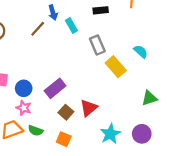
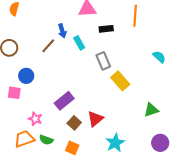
cyan semicircle: (141, 51) -> (159, 57), moved
blue circle: (24, 88) -> (26, 76), moved
purple circle: (142, 134) -> (160, 143), moved

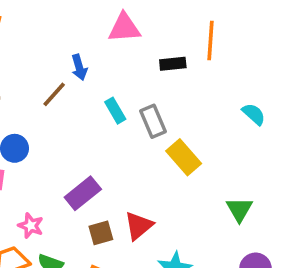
black rectangle: (106, 29) -> (173, 64), moved
cyan rectangle: (79, 43) -> (115, 111), moved
green triangle: (151, 110) -> (239, 209), turned -42
brown square: (74, 123) -> (101, 233), turned 32

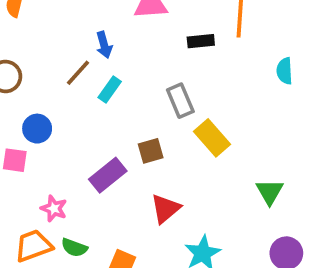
cyan rectangle: (115, 111) -> (110, 90), moved, turned 65
cyan semicircle: (254, 114) -> (284, 71), moved, turned -135
brown square: (101, 233) -> (151, 151), moved

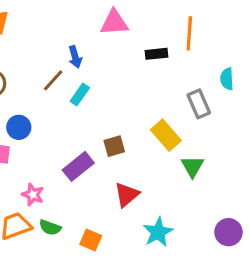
gray rectangle: (180, 101) -> (199, 104), moved
green triangle: (270, 192) -> (192, 166), moved

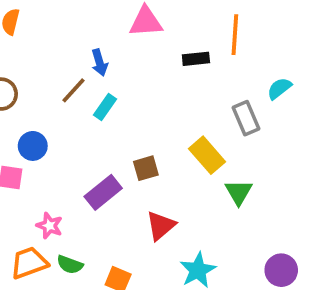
cyan semicircle: (227, 79) -> (279, 88), turned 55

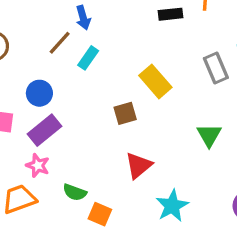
blue circle: (33, 146) -> (39, 93), moved
yellow rectangle: (207, 155) -> (155, 81), moved
purple rectangle: (103, 192) -> (44, 130), moved
green semicircle: (70, 265) -> (75, 192), moved

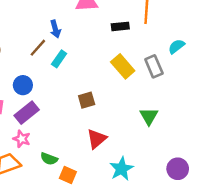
yellow rectangle: (155, 81) -> (123, 66), moved

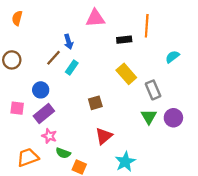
gray rectangle: (154, 66) -> (153, 90), moved
pink star: (22, 139) -> (49, 136), moved
purple circle: (178, 169) -> (173, 118), moved

